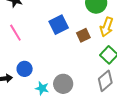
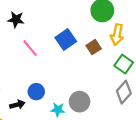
pink line: (15, 33) -> (30, 48), moved

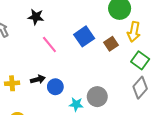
black arrow: (17, 105) -> (38, 79), moved

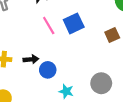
blue square: (84, 36) -> (74, 23), moved
gray circle: (97, 97) -> (101, 83), moved

